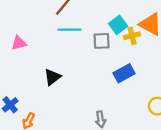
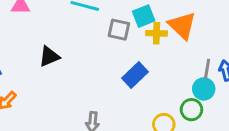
blue rectangle: (124, 73) -> (135, 75), turned -30

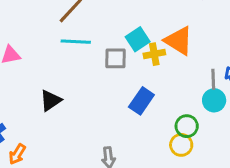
green circle: (191, 110) -> (187, 126), moved

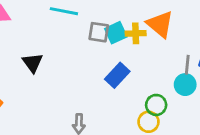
cyan square: (138, 39) -> (116, 33), moved
black triangle: (51, 100) -> (33, 63), turned -40

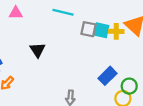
cyan square: (116, 33) -> (101, 30), turned 35
blue rectangle: (117, 75) -> (107, 76), moved

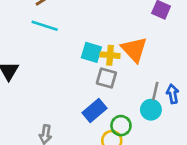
gray square: (89, 29) -> (106, 78), moved

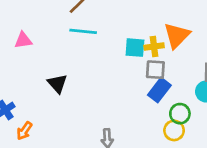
orange triangle: (134, 49) -> (177, 36), turned 40
blue rectangle: (95, 110) -> (159, 90), moved

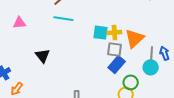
orange triangle: (177, 36) -> (134, 38), moved

